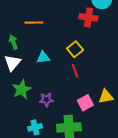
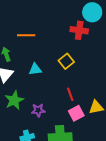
red line: (75, 71) -> (70, 94), moved

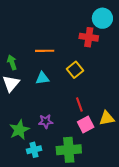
orange line: (26, 35) -> (45, 51), moved
green star: (14, 100) -> (19, 130), moved

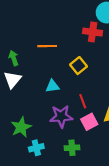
cyan triangle: (42, 78) -> (53, 86), moved
purple star: (46, 121) -> (61, 116), moved, size x1.5
green cross: (69, 150) -> (72, 148), size x0.6

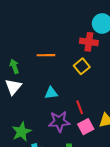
yellow square: (78, 66) -> (82, 66), moved

